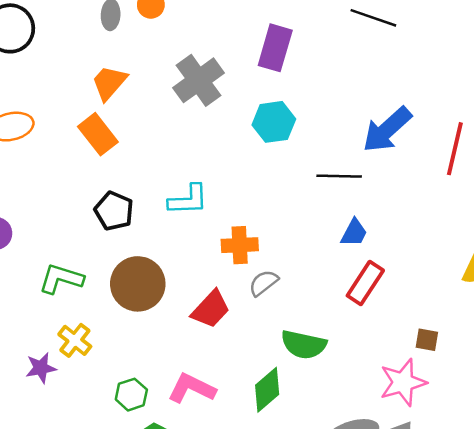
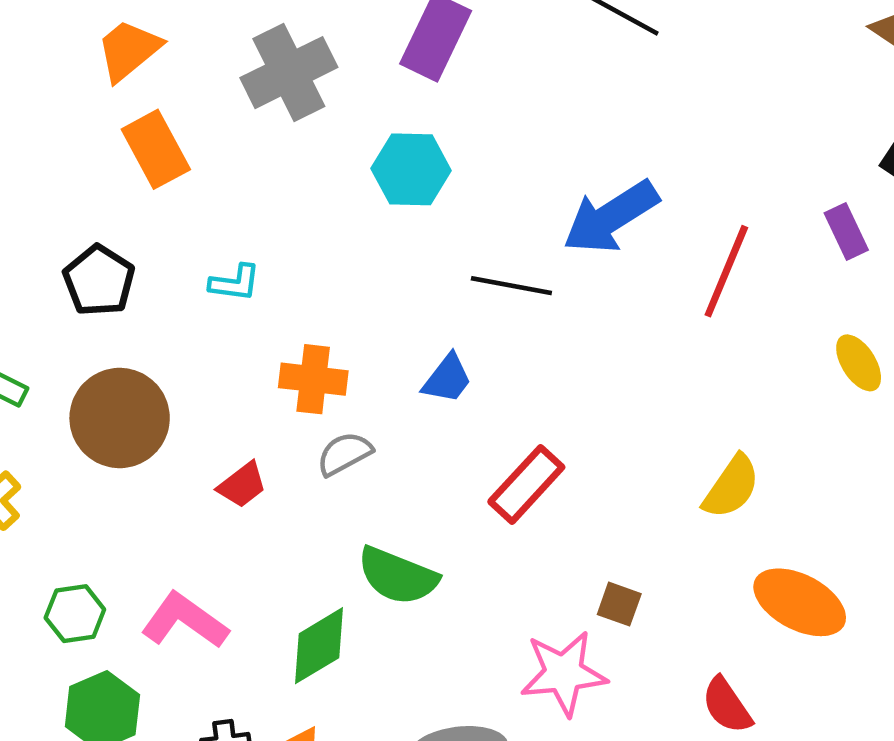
orange rectangle: (98, 134) -> (156, 149), moved
cyan L-shape: (188, 200) -> (235, 283), size x0.7
blue trapezoid: (354, 233) -> (447, 379), moved
red trapezoid: (211, 309) -> (242, 485), size x0.7

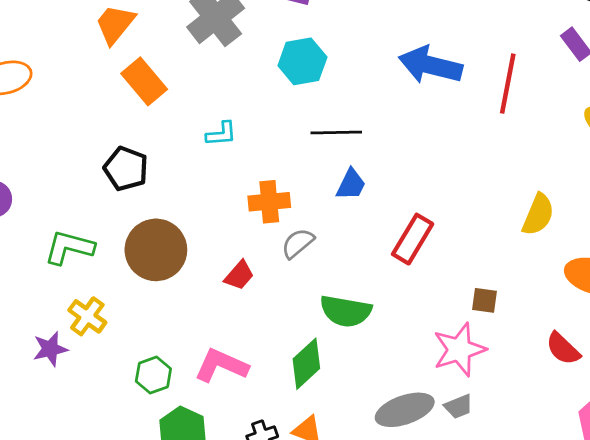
blue arrow: (611, 217) -> (430, 65), turned 58
cyan L-shape: (235, 283) -> (221, 134), moved
black line: (511, 286) -> (336, 133), moved

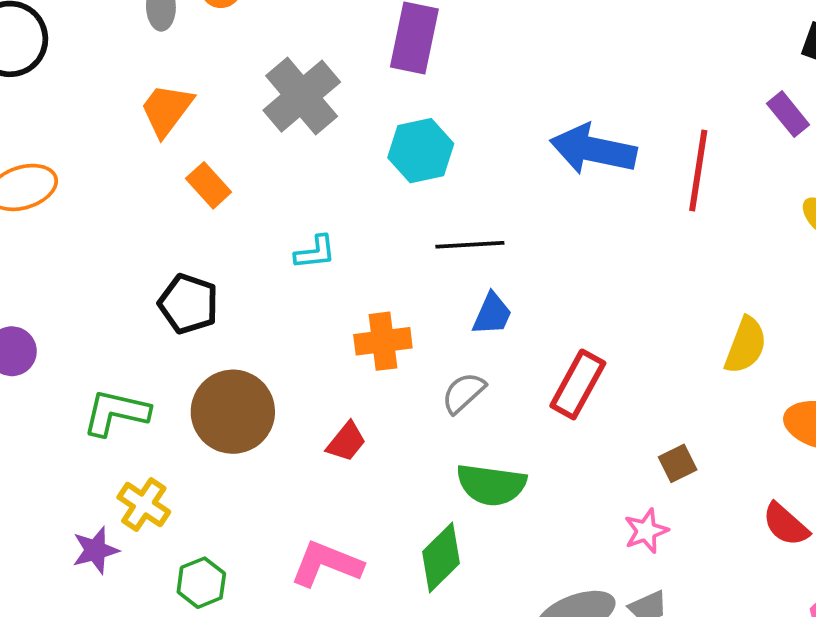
orange rectangle: (144, 81) -> (209, 185), size x0.7
gray semicircle: (298, 243) -> (463, 393), moved
brown square: (484, 300) -> (678, 463), turned -32
pink star: (459, 350) -> (646, 531), size x0.6
green hexagon: (153, 375) -> (201, 583), moved

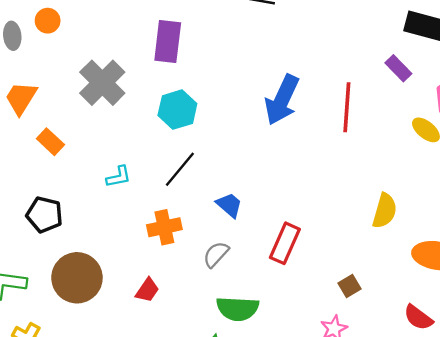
blue arrow: (593, 149) -> (282, 100), turned -72
black line: (470, 245) -> (180, 169), moved, turned -42
blue trapezoid: (492, 314) -> (229, 205), turned -68

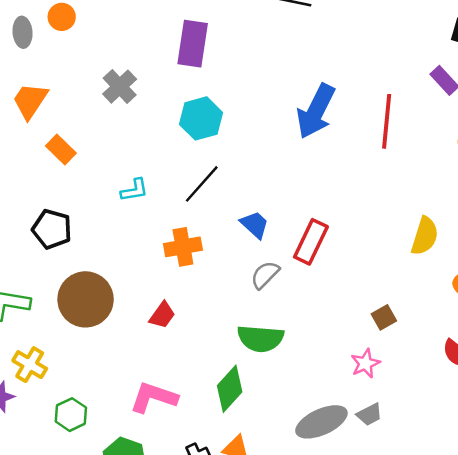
gray cross: (102, 83) -> (120, 87), size x0.7
red rectangle: (285, 243) -> (311, 242), moved
gray semicircle: (216, 254) -> (265, 275), moved

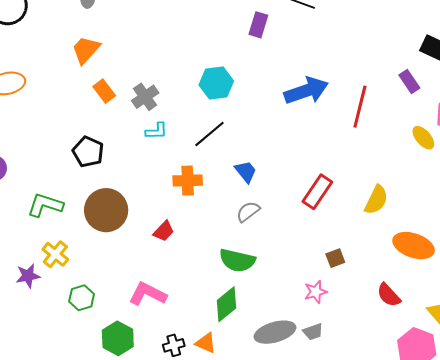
purple rectangle: (193, 44) -> (258, 25), moved, size x0.7
gray cross: (120, 87) -> (145, 97), moved
blue arrow: (316, 111) -> (306, 91), turned -144
red rectangle: (311, 242) -> (317, 192), moved
green diamond: (230, 389) -> (226, 304), moved

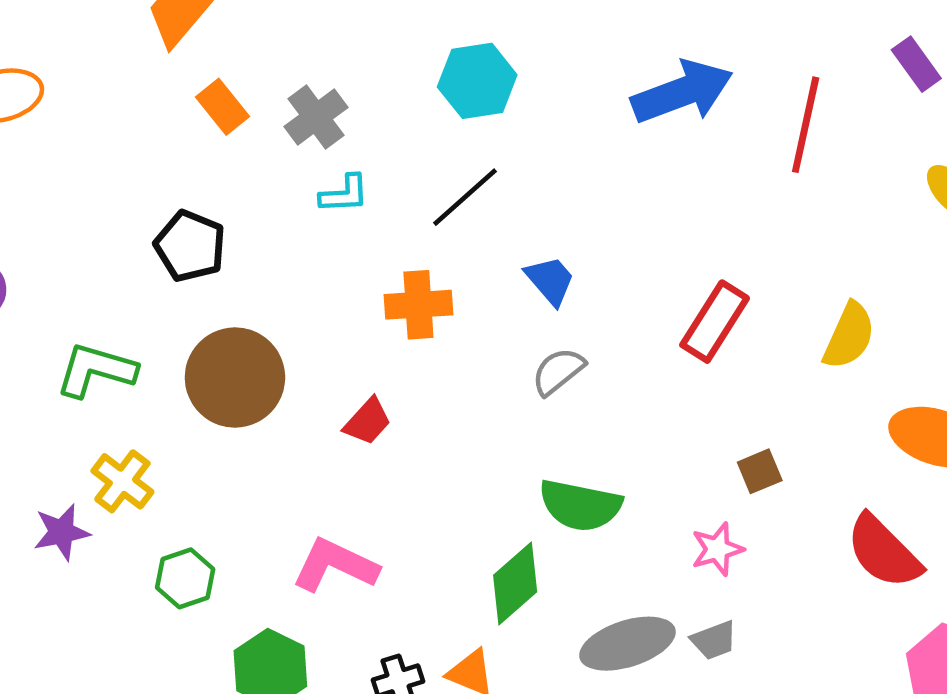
green semicircle: (237, 260) -> (580, 505), moved
red semicircle: (389, 295) -> (884, 552), size x1.4

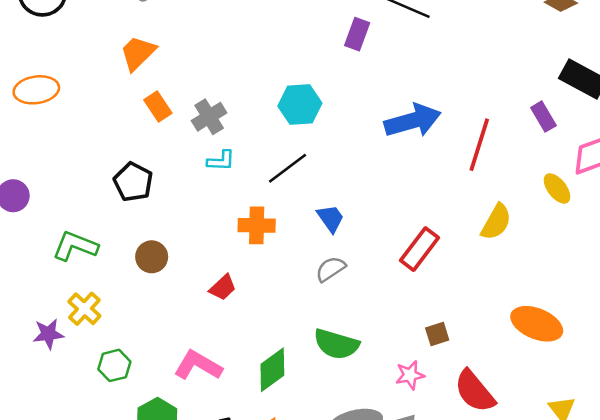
yellow semicircle: (849, 336) -> (496, 222), moved
brown circle: (235, 378) -> (152, 257), size x0.6
red semicircle: (884, 552) -> (475, 391), moved
green diamond: (515, 584) -> (272, 370), moved

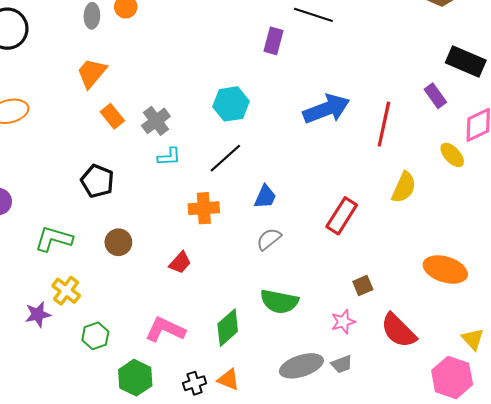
blue trapezoid: (331, 218) -> (265, 197), turned 65

